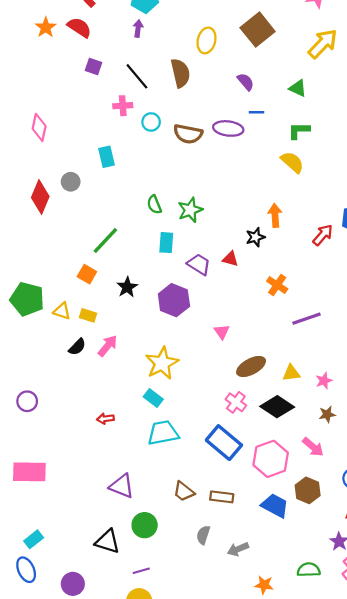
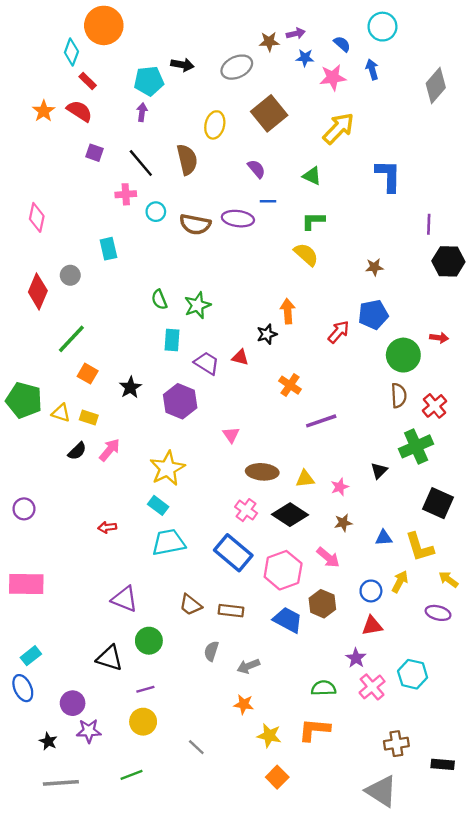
green line: (105, 240) -> (71, 339), moved
brown ellipse: (251, 366) -> (262, 472), turned 32
orange star: (264, 585) -> (244, 704), moved

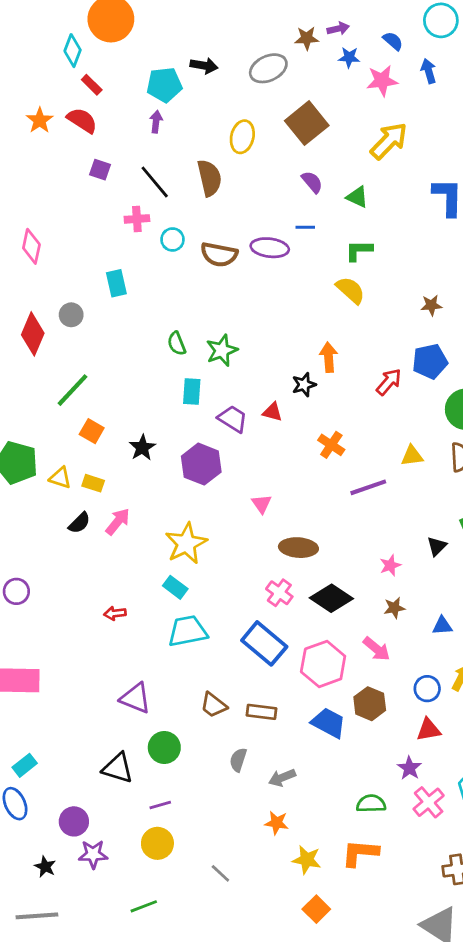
purple semicircle: (256, 169) -> (312, 182), moved
yellow triangle: (305, 479) -> (412, 456), moved
gray line: (61, 783) -> (37, 916), moved

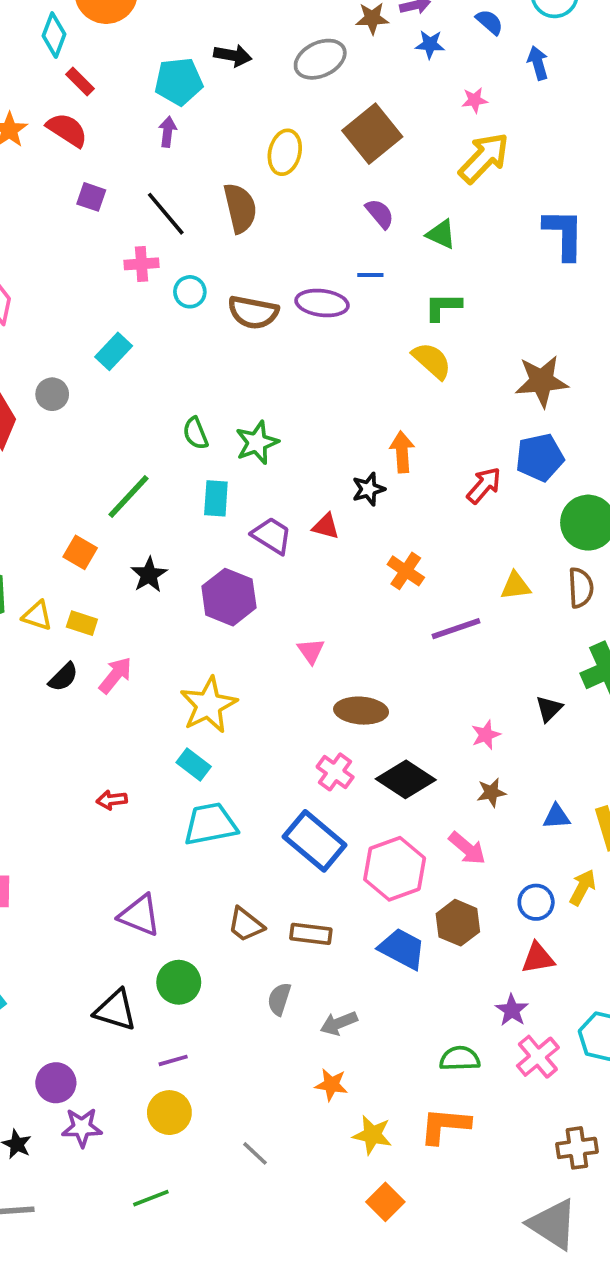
pink star: (382, 81) -> (475, 100), moved, size x0.6
cyan rectangle: (116, 283) -> (114, 351), turned 56
brown star: (431, 305) -> (542, 381), size x1.8
green line: (73, 390) -> (128, 497), moved

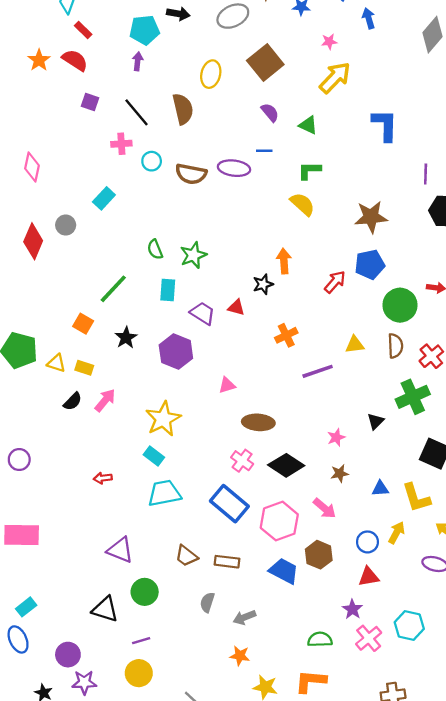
orange cross: (406, 571) -> (286, 335), turned 30
pink triangle: (311, 651) -> (227, 385), turned 48

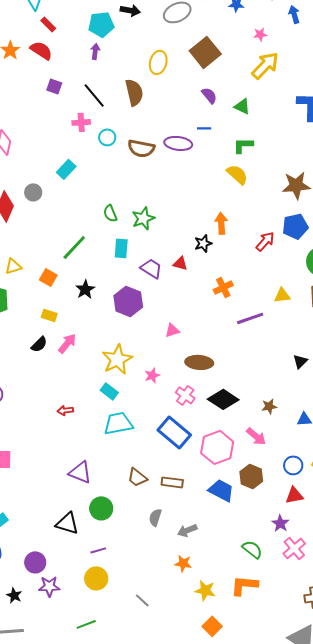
yellow triangle: (56, 363) -> (13, 266), moved, turned -36
pink star: (336, 437) -> (152, 375), moved
green semicircle: (320, 639) -> (252, 549), turned 40

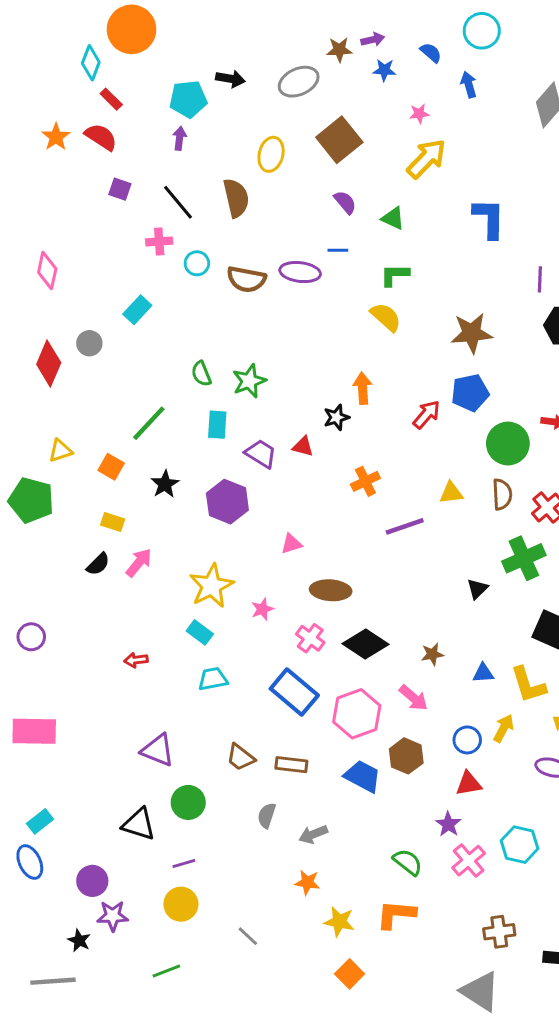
cyan trapezoid: (118, 423) -> (213, 679), size x0.7
black star: (14, 595) -> (79, 940), moved

